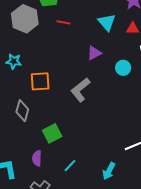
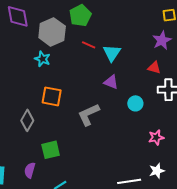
cyan triangle: (107, 22) -> (112, 53), moved
purple triangle: (94, 53) -> (111, 82), turned 35
cyan star: (14, 61) -> (42, 59), moved

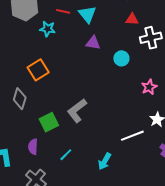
cyan star: (42, 59) -> (48, 29), moved
orange square: (52, 96) -> (38, 70), turned -30
gray L-shape: (89, 114) -> (77, 111), moved

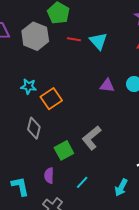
cyan star: (48, 29) -> (29, 86), moved
purple triangle: (93, 43) -> (107, 85), moved

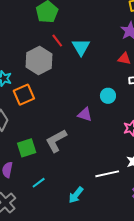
gray hexagon: (35, 36) -> (39, 60), moved
red line: (74, 39) -> (57, 41), turned 32
purple triangle: (107, 85) -> (85, 114), moved

